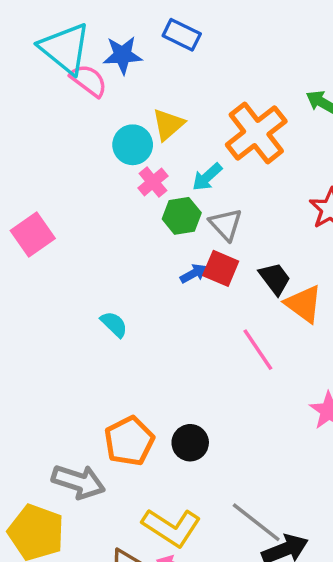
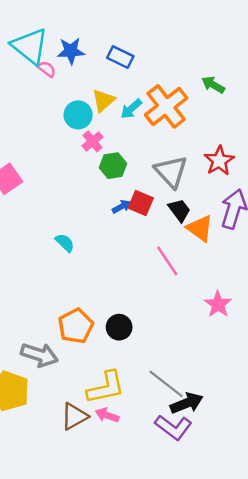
blue rectangle: (182, 35) -> (120, 57), moved
pink semicircle: (89, 80) -> (47, 69), size x0.7
cyan arrow: (207, 177) -> (131, 109), moved
gray triangle: (226, 224) -> (171, 172), moved, size x1.4
yellow L-shape: (172, 527) -> (106, 387), turned -45

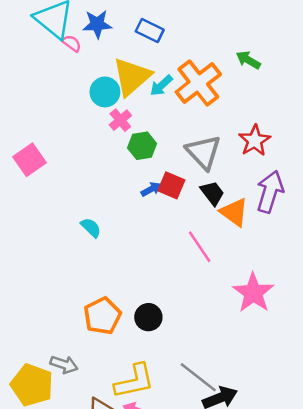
yellow triangle: (103, 100) -> (132, 77), size x1.6
pink star: (218, 304) -> (253, 293), size x1.4
gray arrow: (39, 355) -> (64, 364), moved, size x0.7

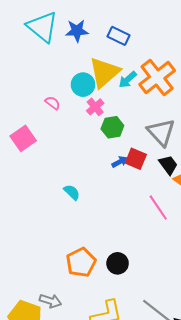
pink semicircle: (72, 43) -> (53, 103), moved

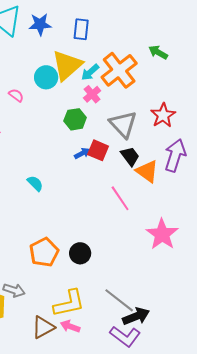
blue rectangle: (119, 36) -> (81, 29), turned 70
pink cross: (95, 107) -> (92, 94), moved

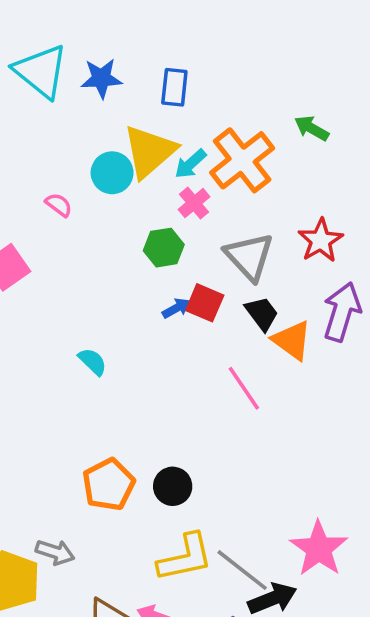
pink star: (162, 234) -> (319, 549), moved
yellow L-shape: (69, 303) -> (185, 558), moved

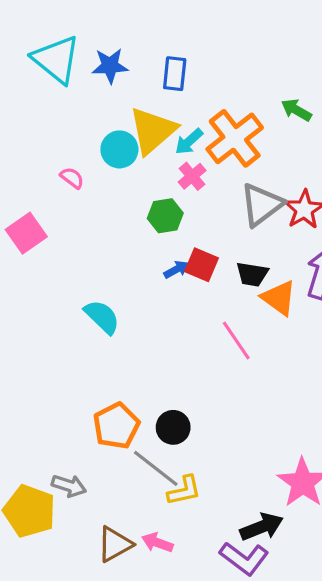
gray triangle: (249, 257) -> (262, 205), moved, turned 36
black trapezoid: (262, 314) -> (252, 274), turned 136
cyan semicircle: (92, 362) -> (102, 317), size x1.4
yellow L-shape: (185, 558) -> (184, 491), size x0.7
gray line: (242, 570) -> (156, 468), moved

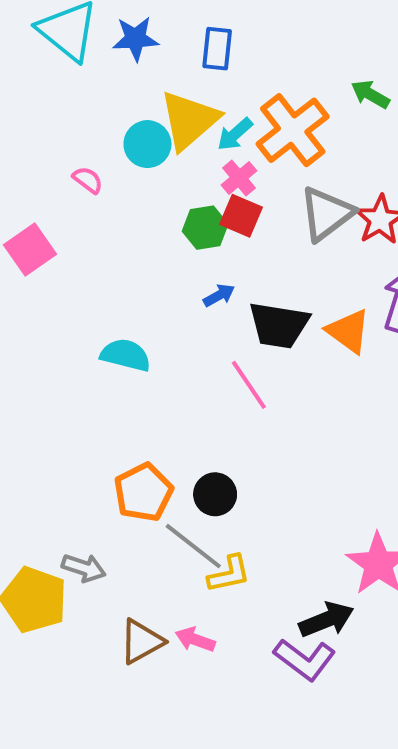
red square: (202, 265) -> (241, 216), moved
black trapezoid: (252, 274) -> (279, 325), moved, size x1.5
cyan semicircle: (102, 317) -> (126, 355), turned -30
pink line: (236, 341) -> (249, 385), moved

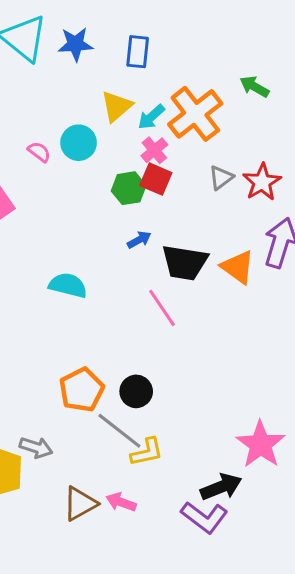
yellow triangle: (189, 120) -> (116, 106), size x0.7
cyan circle: (147, 144) -> (79, 143), moved
gray triangle: (327, 214) -> (221, 178), size x0.6

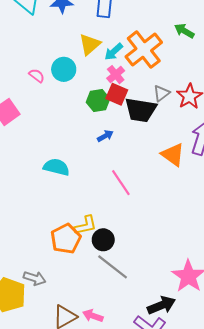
black trapezoid: (185, 262) -> (141, 110), moved
gray line: (119, 431) -> (113, 267), moved
yellow L-shape: (147, 452) -> (86, 225), moved

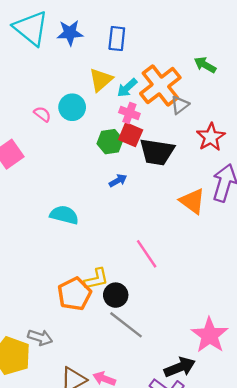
pink cross: (116, 75) -> (129, 113), turned -30
gray triangle: (161, 93) -> (180, 105), moved
pink line: (121, 183) -> (147, 254), moved

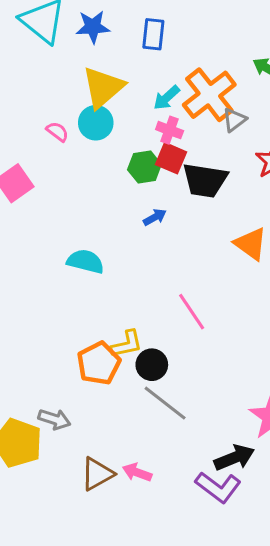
yellow triangle: (101, 80) -> (103, 87), moved, size x1.4

